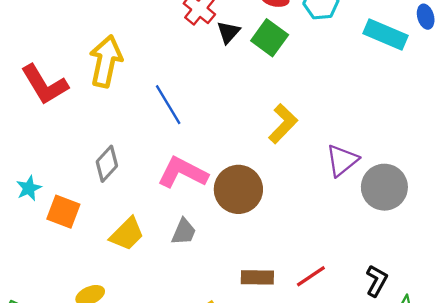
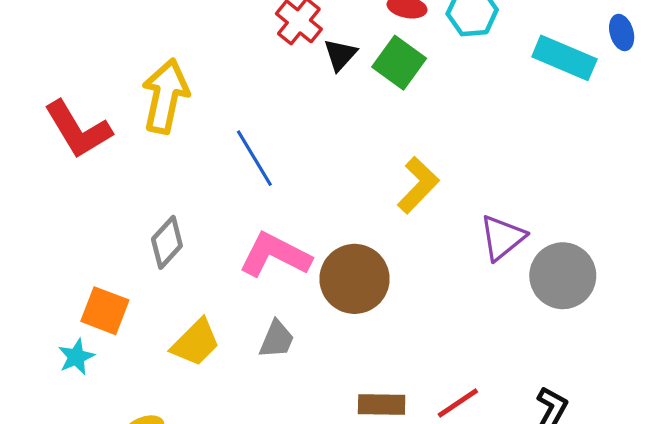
cyan star: (29, 188) -> (76, 357), moved

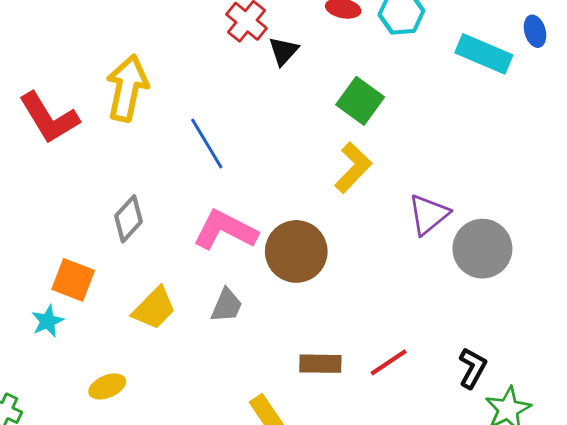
green square: (399, 63) -> (360, 101), moved

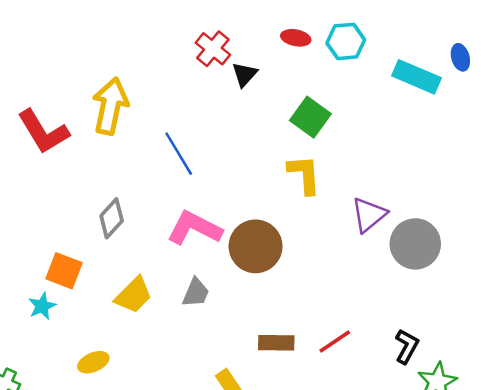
yellow L-shape: (353, 168) -> (304, 174), turned -48

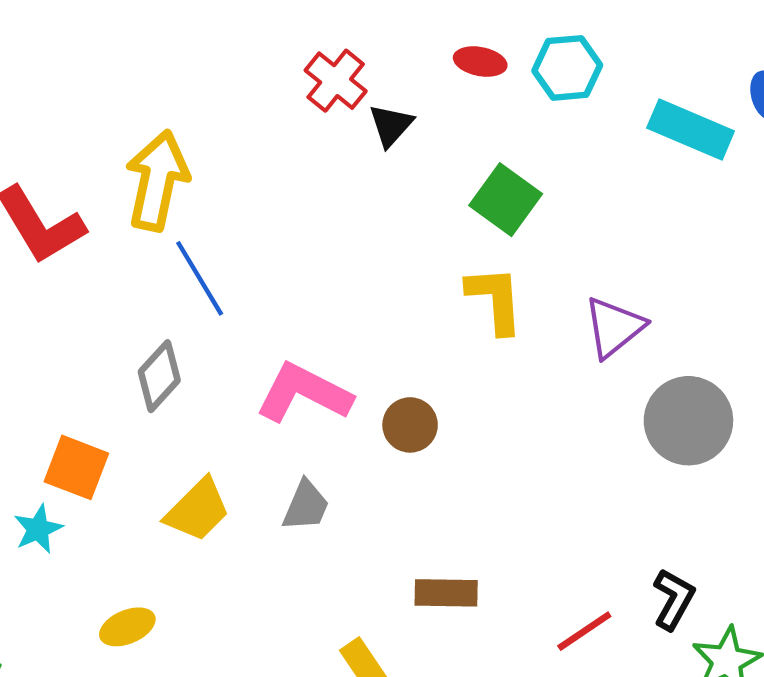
blue line: (179, 154) -> (200, 278), moved
purple triangle: (369, 215) -> (614, 327), moved
brown circle: (256, 246) -> (410, 425), size x0.6
red line: (335, 341) -> (584, 631), moved

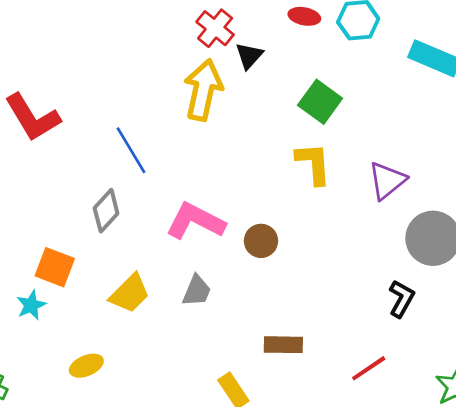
yellow arrow: (157, 181) -> (203, 90), moved
black L-shape: (674, 599) -> (402, 299), moved

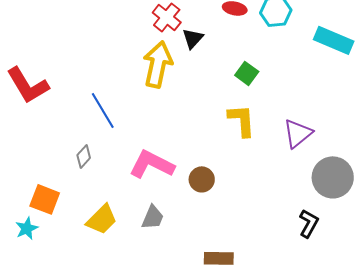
green square: (320, 102) -> (247, 73), size x0.7
gray diamond: (106, 211) -> (84, 156), size x0.7

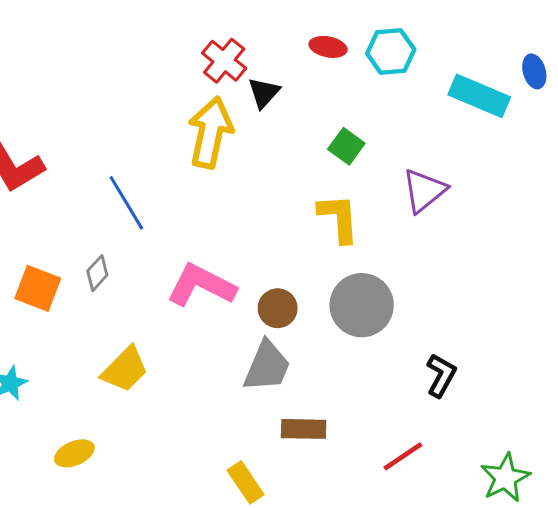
purple triangle: (298, 133) -> (424, 191), moved
gray circle: (333, 177) -> (362, 305), moved
orange square: (45, 199) -> (38, 288), moved
gray trapezoid: (153, 217) -> (267, 366), moved, size x1.4

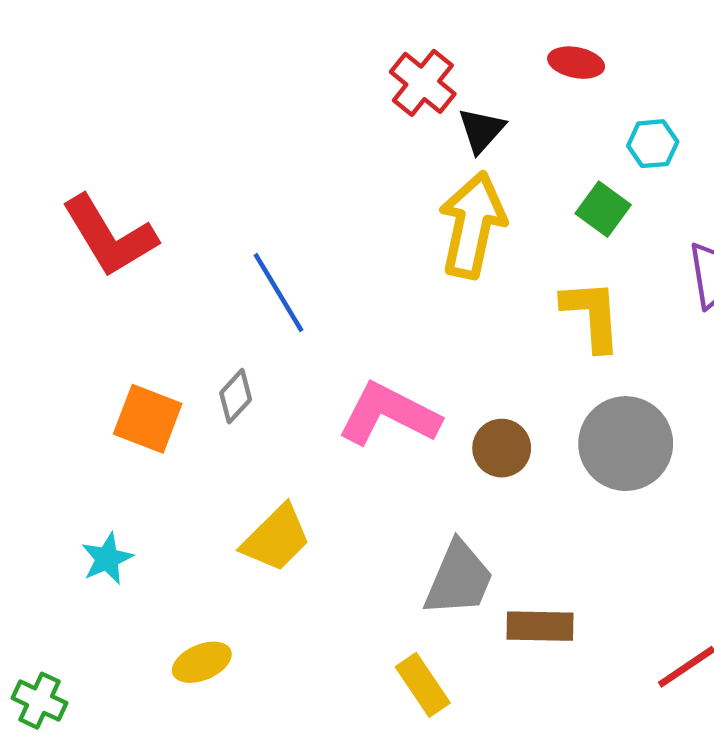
cyan hexagon: (391, 52) -> (653, 144), moved, size x0.7
yellow arrow: (210, 133) -> (472, 225), moved
gray trapezoid: (267, 366) -> (459, 579), moved
yellow rectangle: (246, 482) -> (423, 685), moved

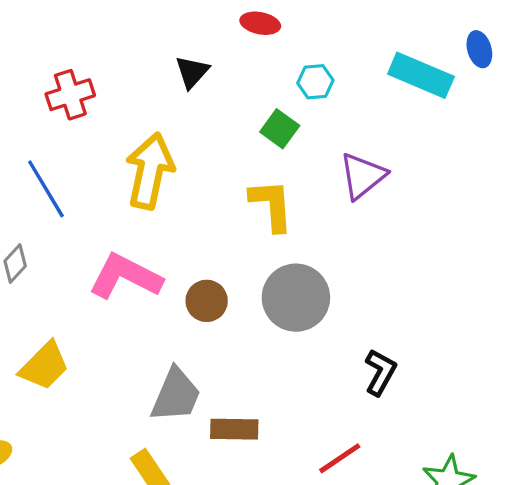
red cross: (423, 83) -> (70, 95), moved, turned 33
yellow arrow: (472, 225) -> (150, 171), moved

